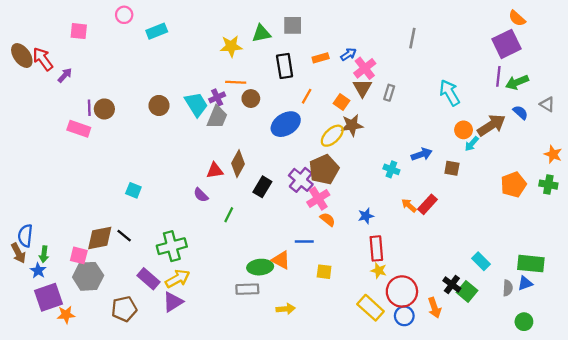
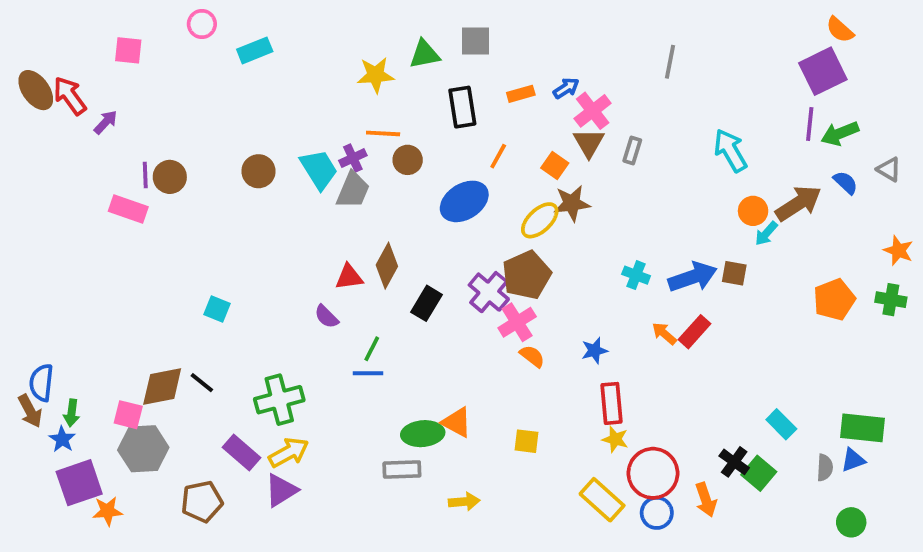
blue arrow: (422, 154) -> (693, 277), moved, size x1.4
blue line: (304, 241) -> (368, 373), moved

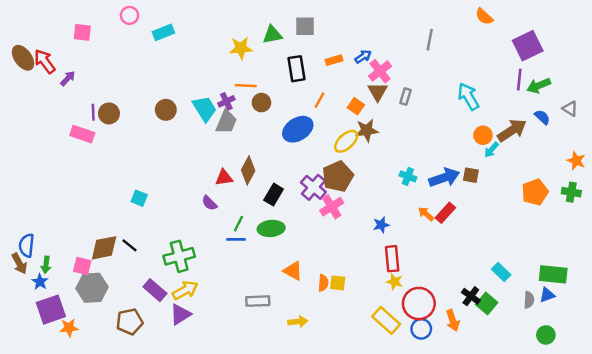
orange semicircle: (840, 30) -> (484, 17), moved
orange semicircle: (532, 356) -> (323, 283), moved, turned 56
green ellipse: (423, 434) -> (271, 228), moved

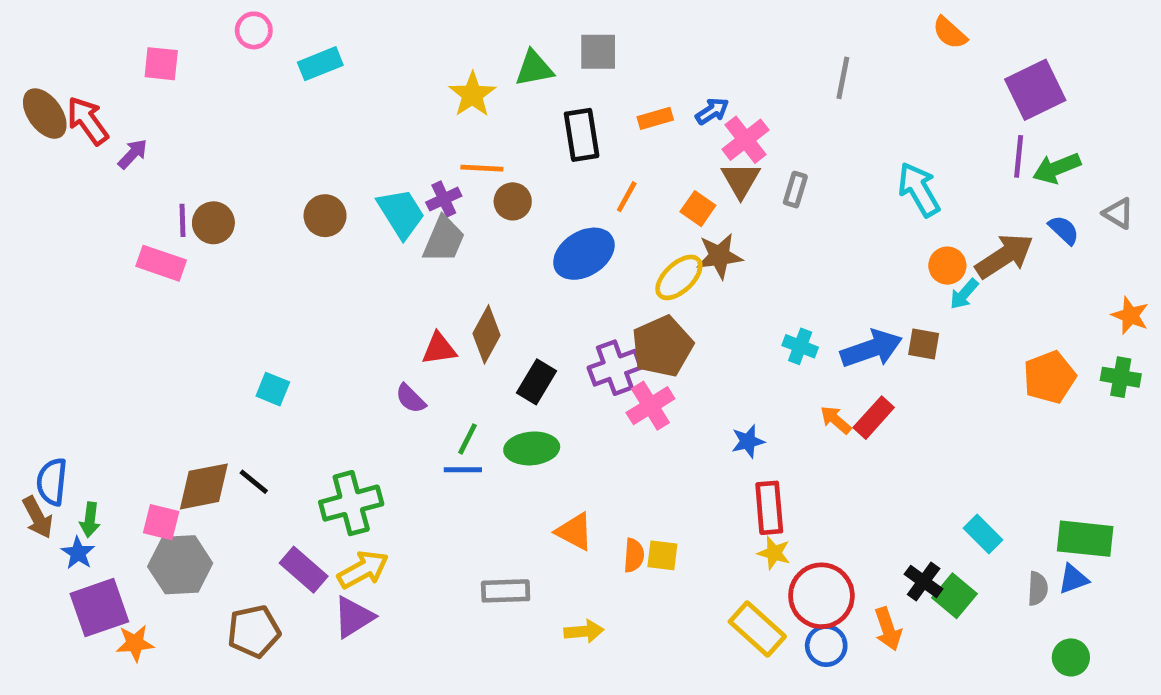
yellow star: (241, 48) -> (472, 95), turned -30
purple cross: (313, 187) -> (615, 368), turned 30

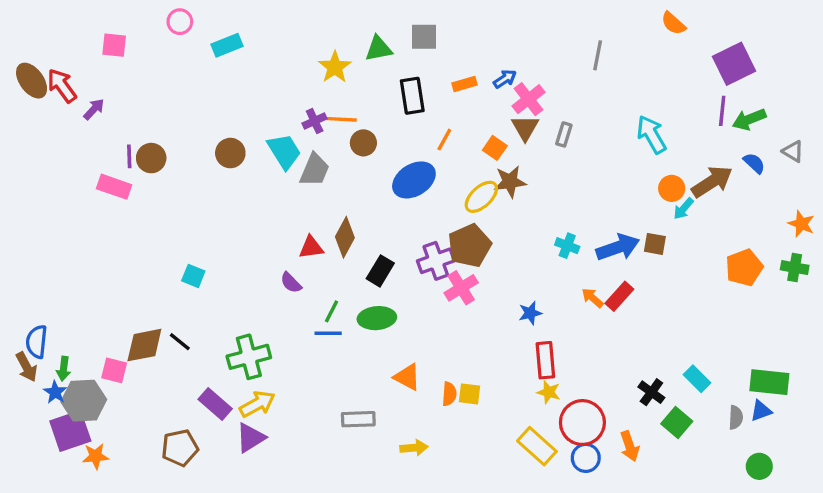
purple cross: (444, 199) -> (315, 121), moved
gray hexagon: (180, 565) -> (84, 401), moved
black cross: (924, 581) -> (651, 392), moved

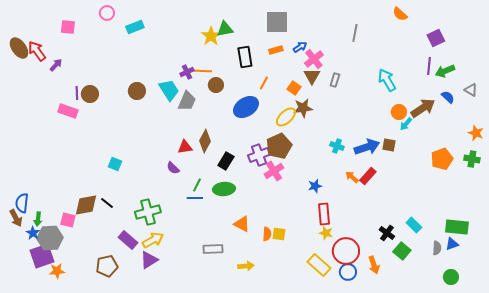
gray square: (424, 37) -> (277, 22), moved, size x1.4
purple square: (734, 64) -> (436, 38), size x0.7
yellow star: (335, 67) -> (211, 36), moved

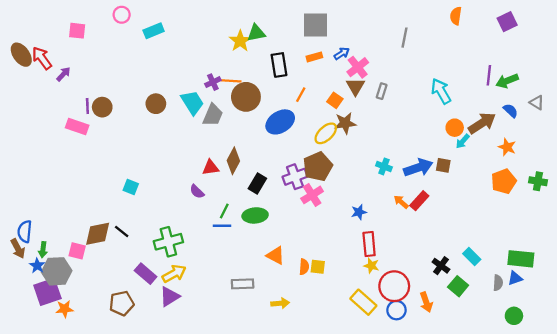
orange semicircle: (400, 14) -> (456, 16), turned 56
purple square: (436, 38) -> (507, 22), moved
brown circle: (216, 85) -> (246, 97), size x1.6
orange star: (476, 133) -> (507, 147), moved

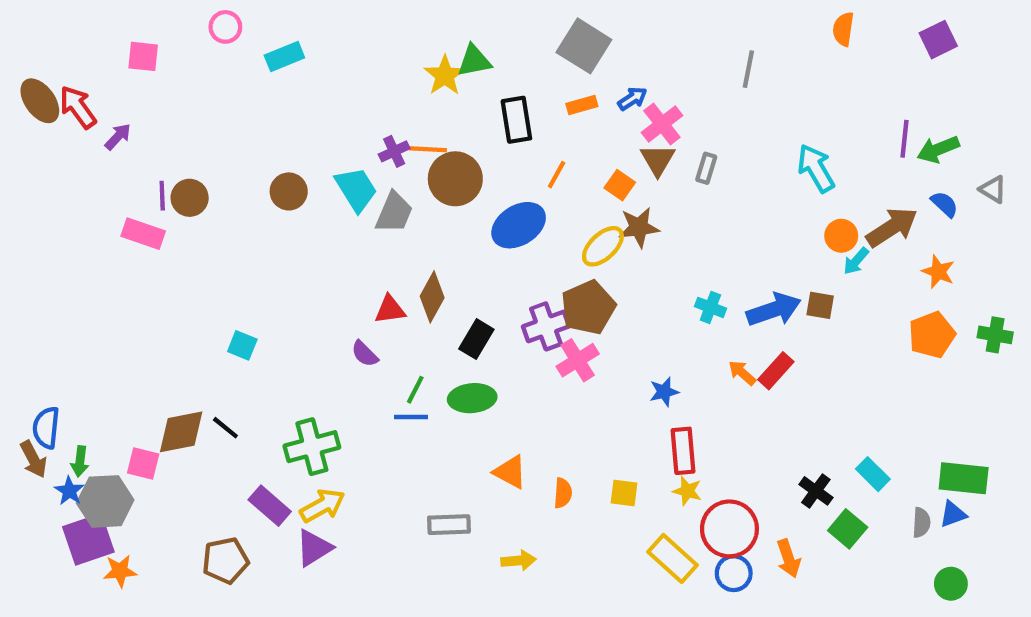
gray square: (316, 25) -> (584, 46), turned 32
yellow square: (318, 267) -> (624, 493), moved

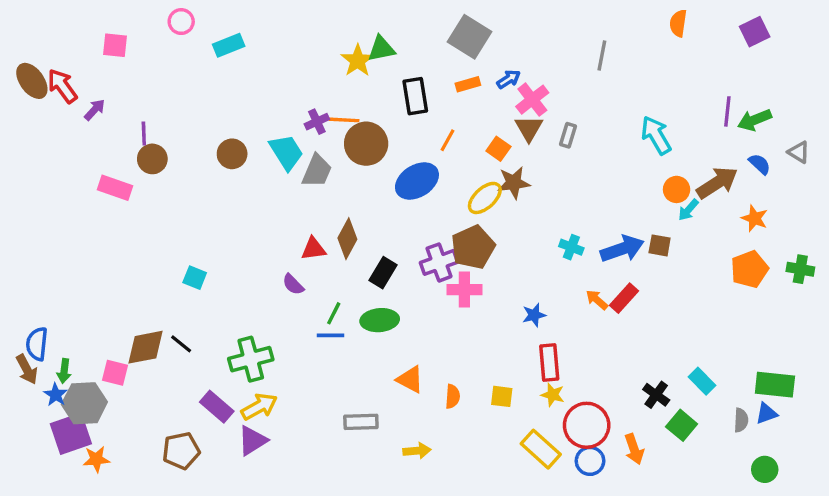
purple line: (162, 196) -> (144, 133), moved
pink cross: (578, 360) -> (464, 290), turned 32

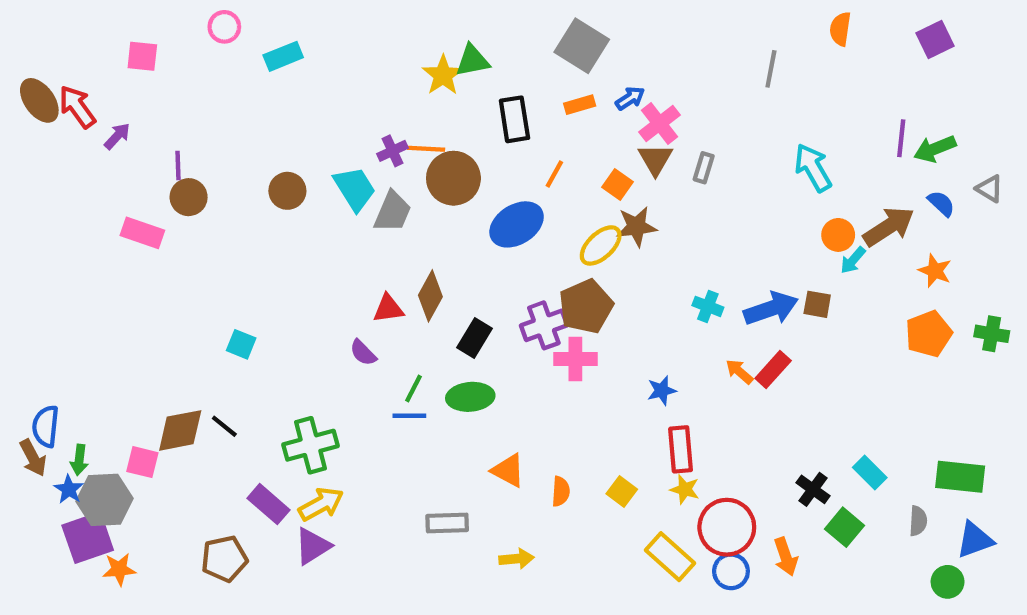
gray line: (602, 55) -> (771, 69), moved
yellow square: (502, 396) -> (622, 491), turned 30
blue triangle: (766, 413) -> (975, 540), moved, size x1.4

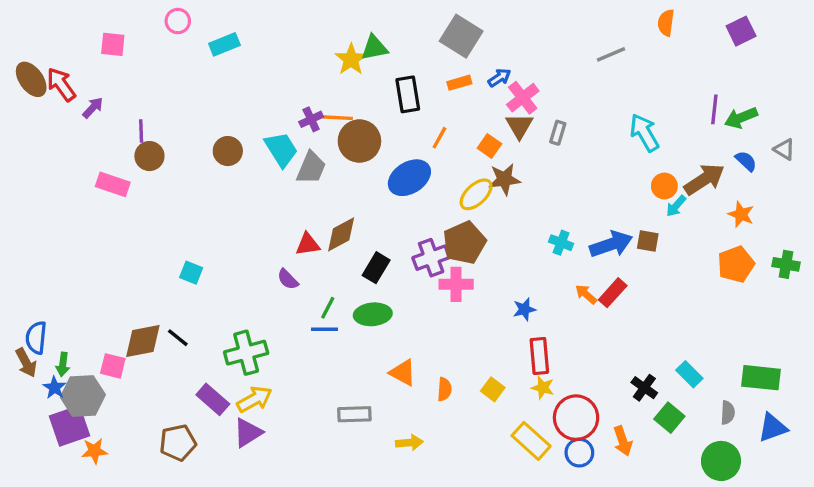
gray line: (771, 69) -> (611, 54), turned 56
brown diamond: (430, 296) -> (341, 234), turned 33
green circle: (948, 582) -> (721, 461), moved, size x1.5

